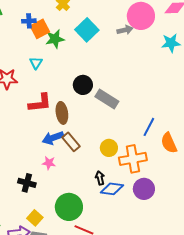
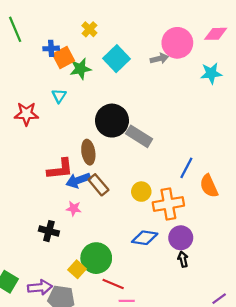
black circle: (83, 85) -> (112, 121), size x1.5
red L-shape: (40, 103) -> (60, 169), moved
black arrow: (100, 178) -> (183, 259), moved
yellow square: (35, 218) -> (77, 269), moved

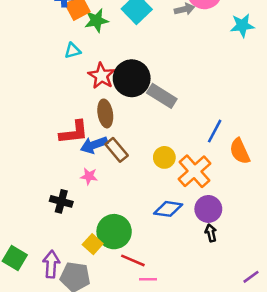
cyan triangle: (59, 96) -> (73, 51), turned 42
red star: (26, 114) -> (101, 76), moved, turned 30
orange cross: (168, 204) -> (194, 171), turned -32
purple arrow: (40, 287) -> (51, 264), turned -80

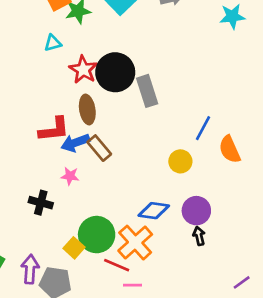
gray rectangle: (162, 96) -> (147, 91), turned 40
yellow circle: (164, 157) -> (180, 161), moved
orange cross: (194, 171) -> (135, 243), moved

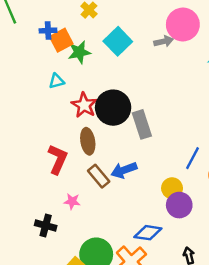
red L-shape: (54, 129) -> (58, 159), turned -60
blue arrow: (75, 143) -> (124, 170), moved
purple circle: (196, 211) -> (179, 205), moved

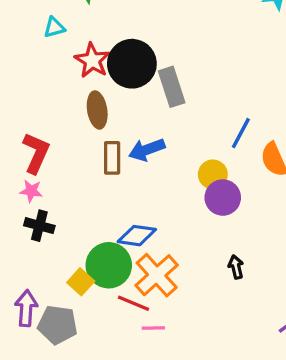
red L-shape: (58, 159) -> (36, 153), moved
brown rectangle: (99, 176) -> (112, 158), turned 40
pink star: (72, 201) -> (31, 191), moved
blue diamond: (148, 233) -> (137, 236), moved

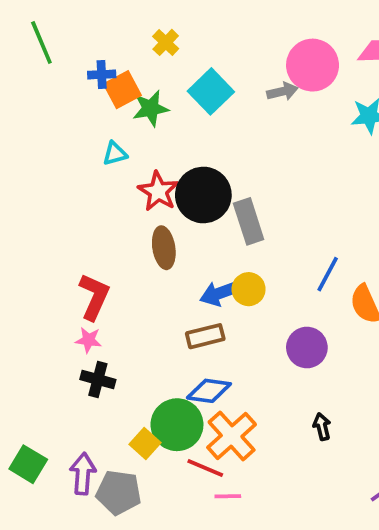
brown rectangle: (112, 158) -> (205, 336), moved, turned 76
yellow circle: (213, 174) -> (249, 289), moved

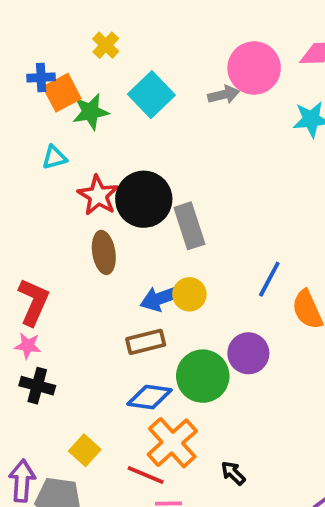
green circle: (177, 425) -> (203, 376), moved
black arrow: (322, 427) -> (233, 473), moved, turned -32

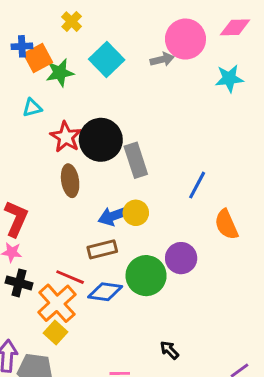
blue line: (269, 279) -> (197, 185), moved
orange cross: (172, 443) -> (57, 303), moved
red line: (146, 475) -> (70, 277), moved

